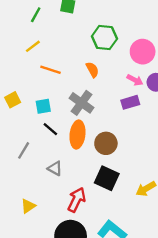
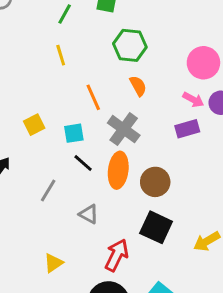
green hexagon: (104, 38) -> (130, 45), moved
yellow line: (33, 46) -> (61, 55), turned -70
orange line: (50, 70) -> (93, 97), moved, turned 48

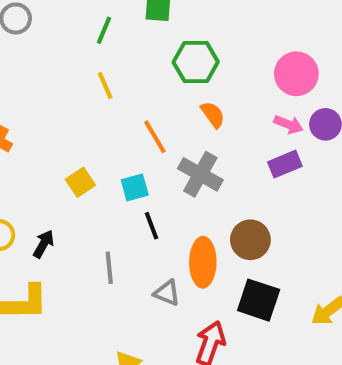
black line: (83, 163) -> (151, 226), turned 35
orange ellipse: (118, 170) -> (203, 262), moved
gray line: (48, 191) -> (109, 268), turned -30

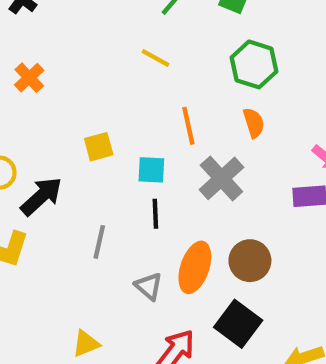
yellow line: (105, 86) -> (155, 58), turned -56
black arrow: (44, 244) -> (41, 196), size x1.5

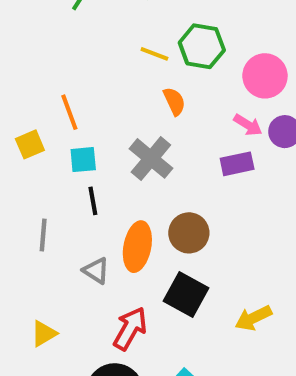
yellow line: (155, 58) -> (154, 54), moved
green hexagon: (254, 64) -> (202, 46), moved
orange line: (188, 126) -> (69, 112), moved

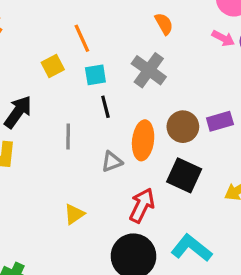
purple rectangle: (237, 164) -> (220, 121), moved
gray triangle: (96, 271) -> (112, 162), turned -50

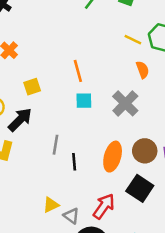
yellow square: (53, 66) -> (32, 87), moved
black line: (105, 107) -> (74, 162), moved
gray triangle: (112, 162) -> (71, 216), moved, turned 48

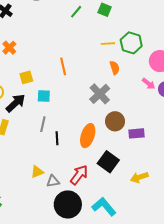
yellow line: (133, 40) -> (108, 44), turned -32
cyan square: (84, 101) -> (44, 96), moved
brown circle: (145, 151) -> (115, 121), moved
gray triangle: (71, 216) -> (53, 181), turned -48

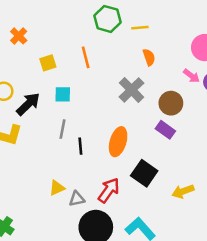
green hexagon: (131, 43) -> (107, 19), moved
yellow square: (26, 77) -> (48, 63), moved
brown circle: (115, 121) -> (171, 103), moved
purple rectangle: (137, 133) -> (165, 130), moved, turned 42

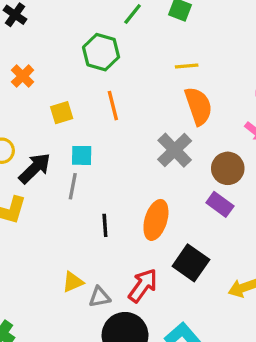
green hexagon: (107, 19) -> (101, 52), moved
orange semicircle: (149, 57) -> (198, 106), size x1.6
gray line: (62, 129) -> (73, 186), moved

